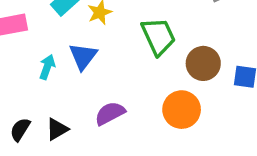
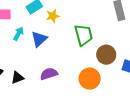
cyan arrow: (47, 67) -> (18, 34), moved

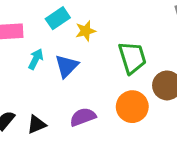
orange circle: (90, 79) -> (132, 107), moved

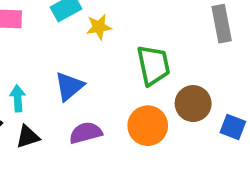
cyan arrow: (36, 59) -> (18, 98), moved, turned -36
blue triangle: (67, 66) -> (69, 86), moved

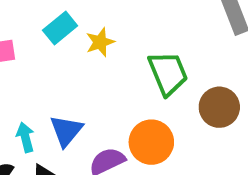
blue triangle: (69, 86) -> (66, 131), moved
orange circle: (148, 126) -> (151, 142), moved

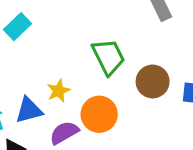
yellow star: (100, 42) -> (59, 91), moved
blue triangle: (66, 131) -> (29, 110), turned 40

